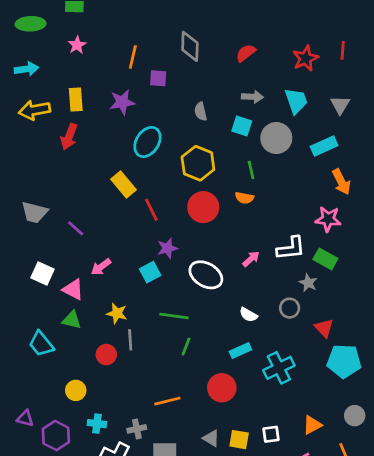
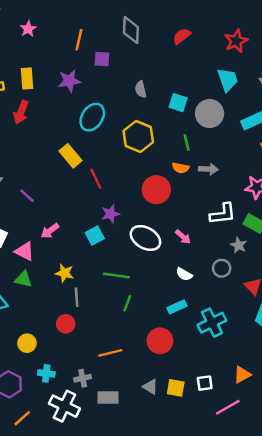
gray arrow: (252, 97) -> (208, 169), moved
red circle: (203, 207) -> (156, 190), moved
pink arrow: (251, 259) -> (183, 237), moved, turned 84
red circle: (106, 355) -> (66, 324), moved

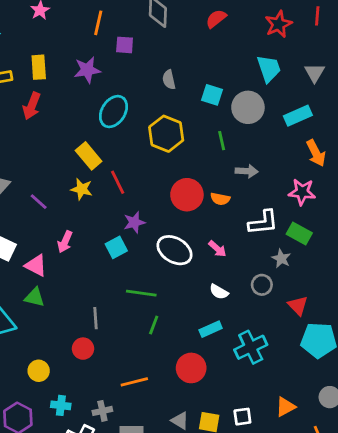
orange semicircle: (181, 168) -> (220, 199), moved
pink arrow: (50, 231) -> (65, 242), turned -30
yellow star: (64, 273) -> (82, 189), moved

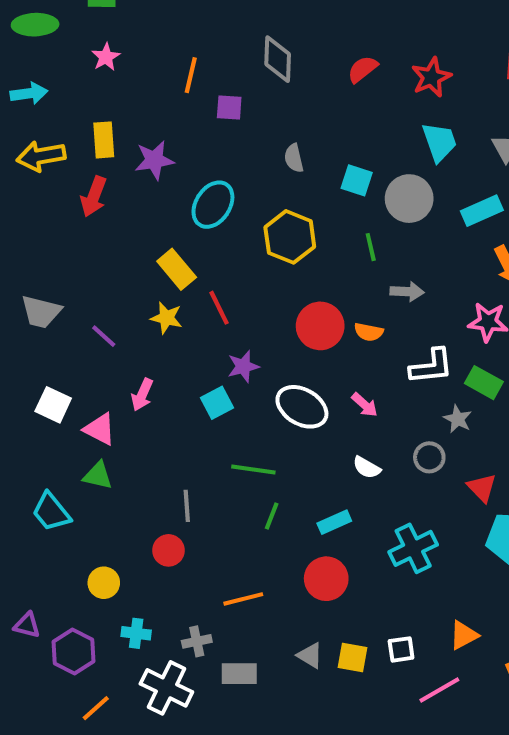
red star: (278, 24) -> (431, 77), moved
purple star: (87, 70) -> (154, 160), moved
cyan rectangle: (211, 329) -> (334, 522), moved

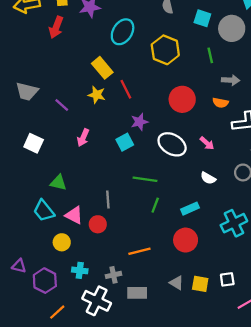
orange semicircle: (369, 332) -> (220, 103), moved
pink triangle: (100, 429) -> (74, 215), moved
cyan trapezoid: (51, 512) -> (44, 211), moved

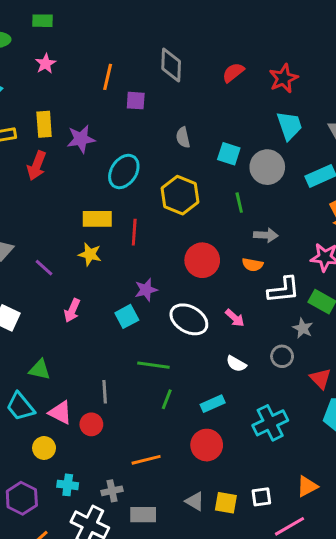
yellow rectangle: (102, 68) -> (97, 219), turned -50
red line: (126, 89) -> (134, 232), moved, turned 30

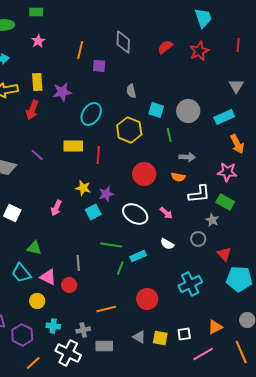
cyan trapezoid: (289, 126) -> (203, 18), moved
cyan square: (229, 154) -> (156, 110), moved
yellow star: (90, 254) -> (83, 188), moved
purple line: (44, 268) -> (37, 155), moved
cyan rectangle: (213, 404) -> (138, 256), moved

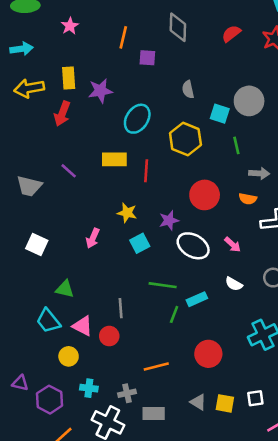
gray circle: (188, 111) -> (249, 101), moved
purple star: (106, 194) -> (169, 220), moved

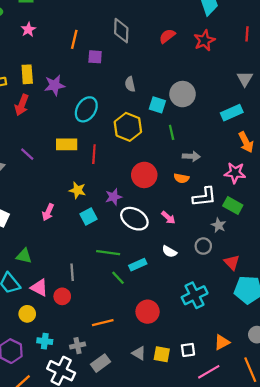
green line: (174, 314) -> (118, 278), turned -64
gray rectangle: (154, 414) -> (100, 363), turned -36

